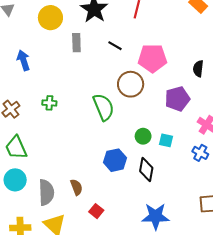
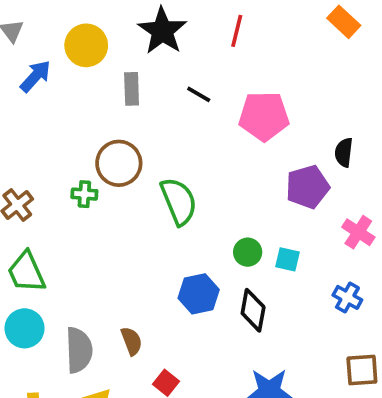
blue arrow: (23, 60) -> (35, 76), moved, turned 60
black semicircle: (198, 69) -> (344, 152), moved
brown circle: (131, 84) -> (119, 163), moved
blue cross: (200, 153) -> (347, 297), moved

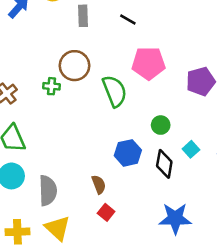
pink pentagon: (264, 116) -> (149, 63), moved
cyan square: (288, 259) -> (191, 149), moved, turned 35
brown semicircle: (132, 341) -> (99, 184), moved

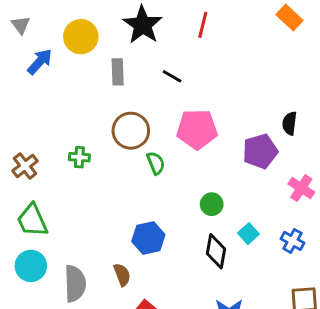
brown circle: (75, 66) -> (131, 131), moved
green semicircle: (115, 91) -> (156, 163), size x0.6
blue hexagon: (128, 153) -> (148, 238), moved
brown semicircle: (99, 184) -> (122, 275), moved

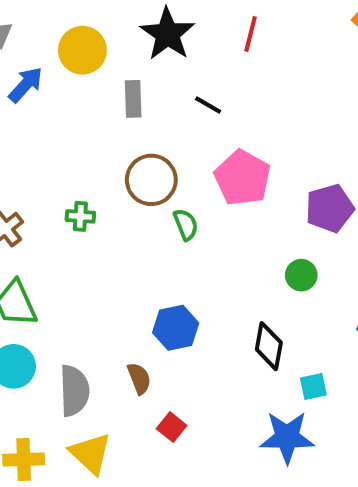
pink pentagon: (197, 129) -> (242, 178), turned 30
green circle: (212, 204) -> (301, 275), moved
cyan square: (248, 234) -> (313, 387), moved, turned 30

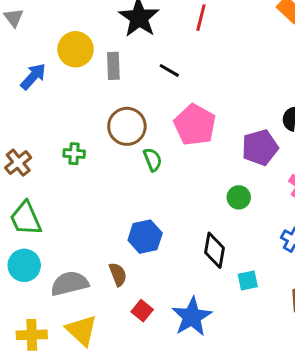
yellow circle: (82, 50) -> (76, 49), moved
blue arrow: (26, 85) -> (33, 76), moved
gray semicircle: (74, 391) -> (70, 283), turned -102
blue star: (287, 437) -> (192, 317), moved, turned -30

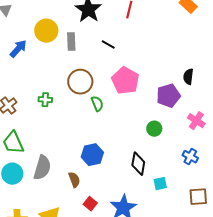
gray semicircle: (70, 283) -> (42, 168), moved, turned 120

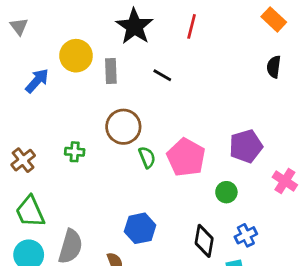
black semicircle: (188, 77) -> (274, 67), moved
pink pentagon: (125, 81) -> (186, 157), moved
blue cross: (190, 157) -> (246, 235), moved, turned 35

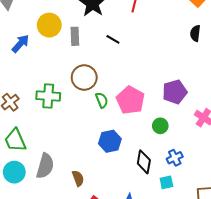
green cross: (75, 152) -> (48, 96), size x1.6
blue hexagon: (140, 228) -> (110, 141), moved

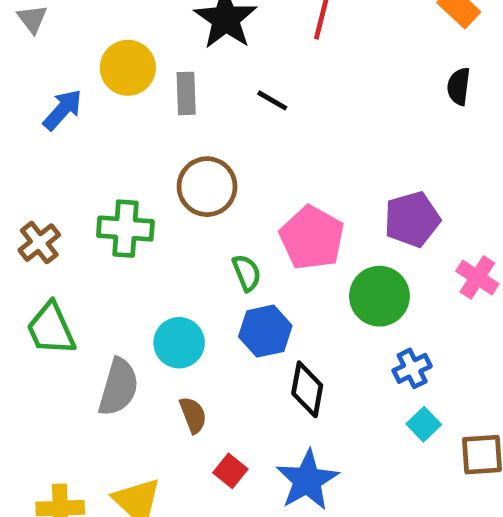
green semicircle: (102, 100) -> (247, 273), moved
green circle: (160, 126) -> (379, 296), size x1.6
black diamond: (144, 162) -> (307, 389), moved
cyan circle: (14, 172) -> (179, 343), moved
cyan square: (166, 182) -> (424, 424), moved, turned -32

